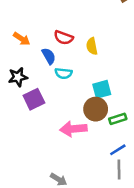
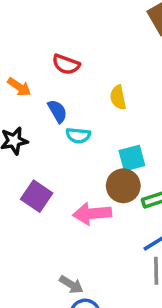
red semicircle: (64, 38) -> (66, 64), moved
purple square: (34, 99) -> (37, 196), moved, turned -30

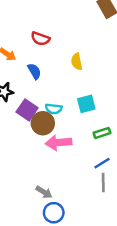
cyan semicircle: (78, 136) -> (54, 109), moved
brown circle: (123, 186) -> (43, 123), moved
purple square: (37, 196) -> (27, 110), moved

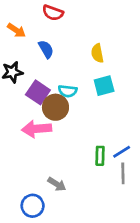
yellow semicircle: (77, 62) -> (97, 53), moved
green rectangle: (102, 133) -> (100, 156), moved, turned -70
pink arrow: (59, 143) -> (37, 129), moved
blue circle: (54, 213) -> (33, 206), moved

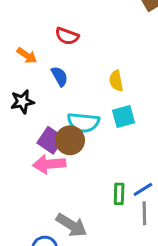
cyan semicircle: (68, 91) -> (83, 122), size x1.5
purple square: (38, 92) -> (51, 140), moved
gray arrow: (57, 184) -> (71, 225), size x1.5

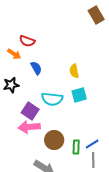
red semicircle: (67, 36) -> (27, 41), moved
brown circle: (70, 140) -> (54, 140), moved

